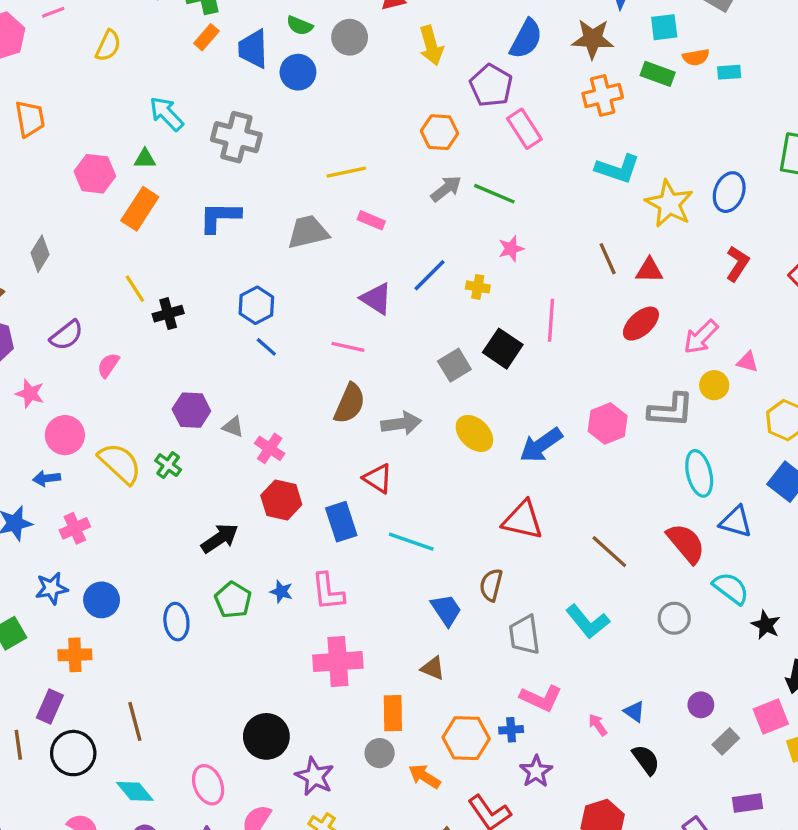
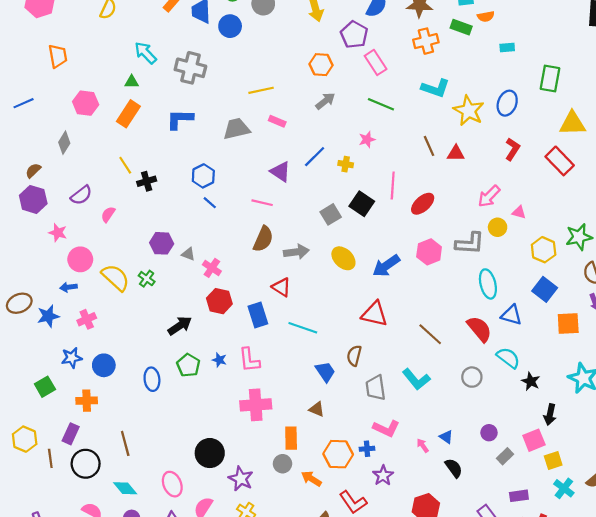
cyan rectangle: (729, 72) -> (507, 47), moved
pink hexagon: (95, 174) -> (86, 103), moved
green line: (494, 194) -> (381, 104), moved
red ellipse: (641, 324) -> (423, 204), moved

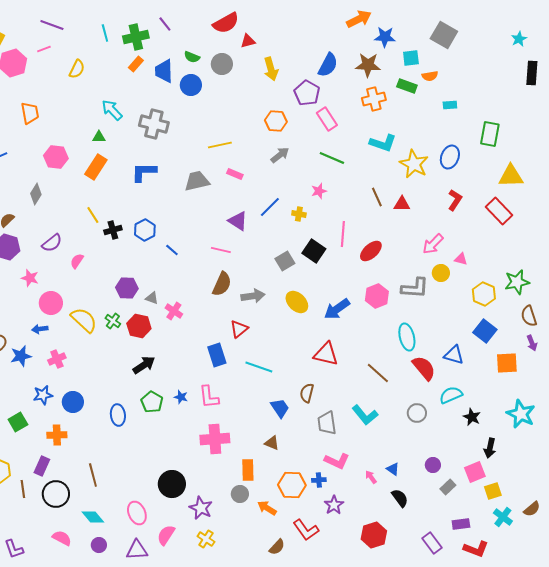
blue hexagon: (203, 176) -> (145, 230), moved
cyan ellipse: (488, 284) -> (407, 337), moved
red triangle: (281, 287) -> (239, 329), turned 48
red hexagon: (219, 301) -> (139, 326), moved
cyan semicircle: (508, 358) -> (451, 395), turned -60

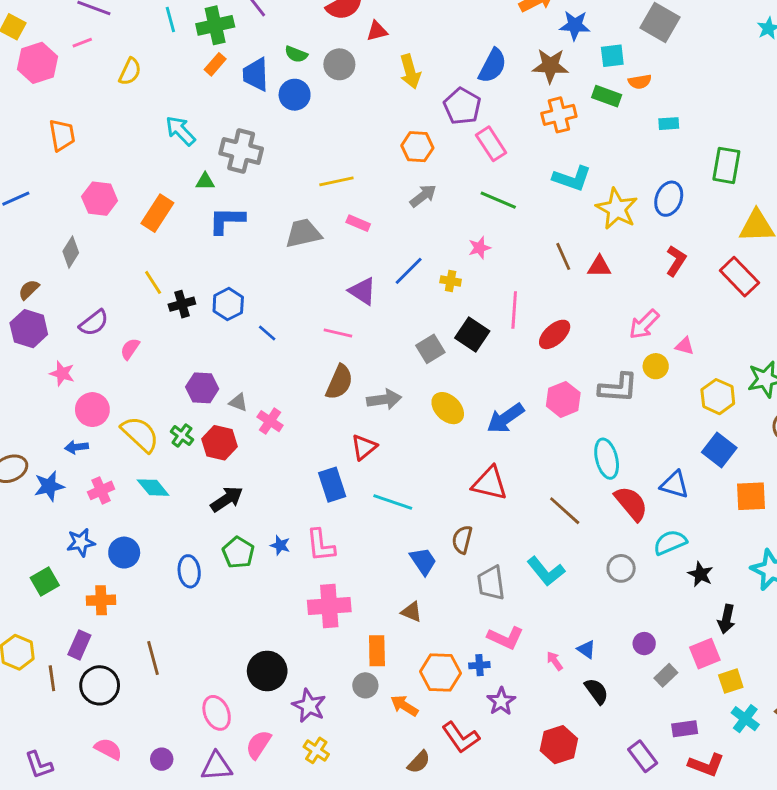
green triangle: (99, 137) -> (205, 181), moved
cyan diamond: (93, 517) -> (153, 488), moved

